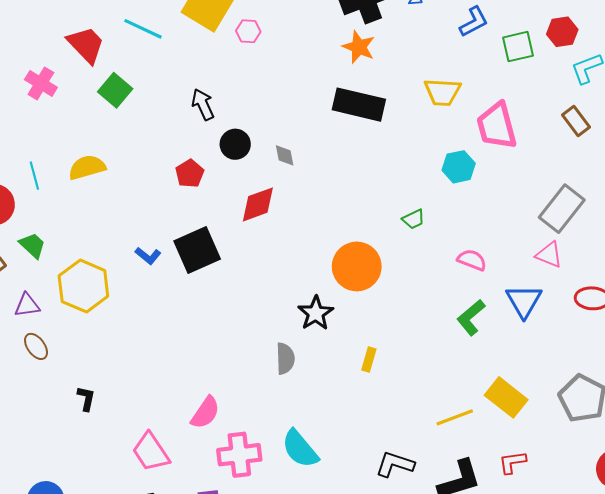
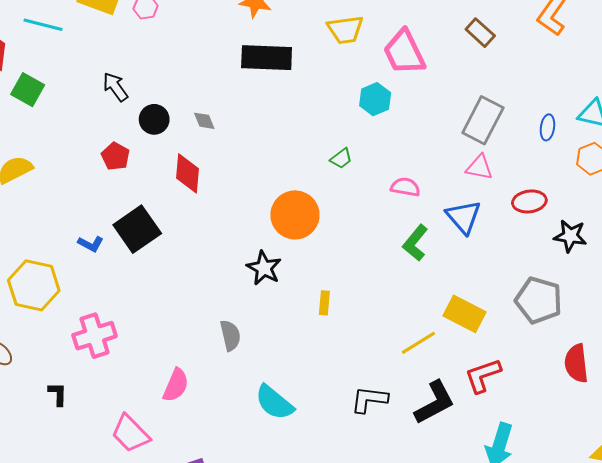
red diamond: (258, 204) -> (187, 173), turned -54
gray semicircle: (285, 359) -> (230, 335), moved
pink cross: (239, 455) -> (95, 336), moved
red L-shape: (512, 462) -> (483, 375), size x1.4

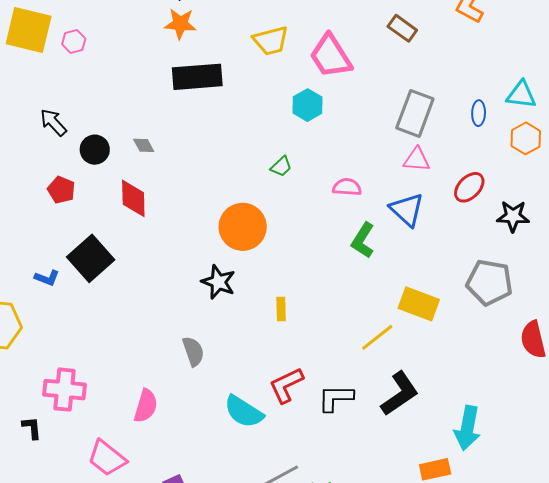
red ellipse: (529, 201) -> (469, 187), turned -32
pink cross: (95, 336) -> (64, 390), moved, turned 30
red L-shape: (483, 375) -> (286, 385), moved

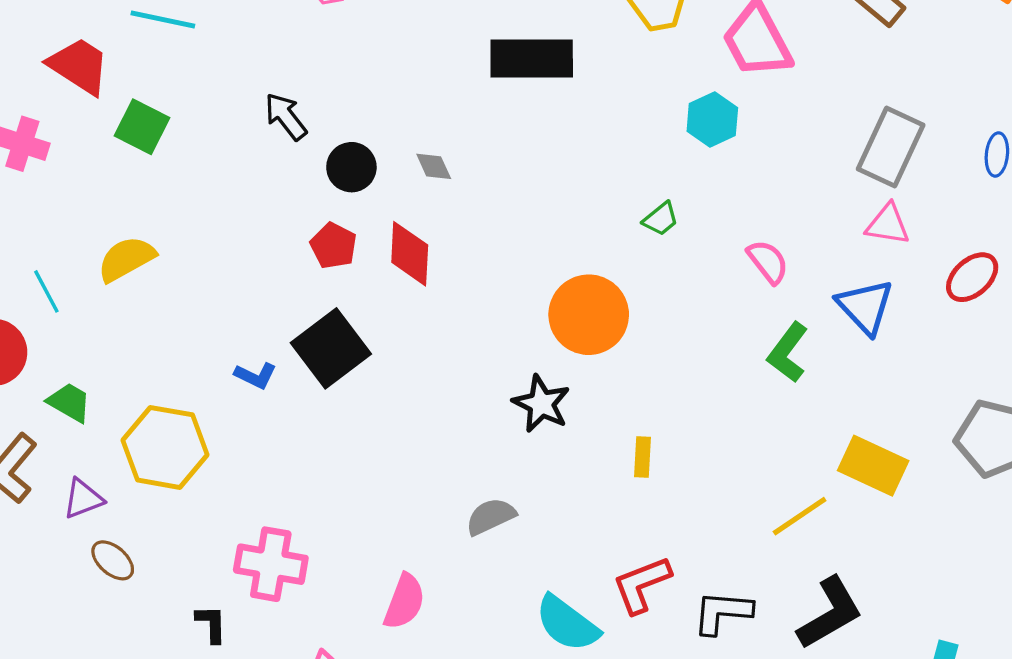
pink semicircle: (347, 187) -> (768, 262), turned 44
red pentagon: (61, 190) -> (334, 246), moved
gray semicircle: (193, 351) -> (491, 516), turned -100

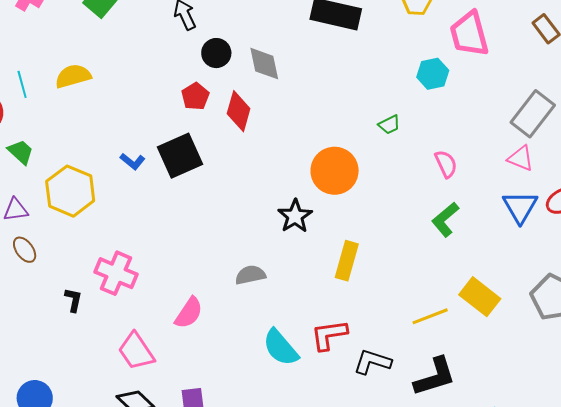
gray diamond: (434, 166) -> (264, 64), size x1.6
blue triangle: (865, 307) -> (520, 207), moved
yellow rectangle: (643, 457) -> (347, 261), size x1.6

